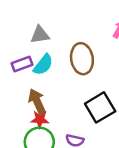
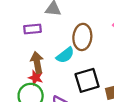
cyan semicircle: (43, 65) -> (65, 55), moved

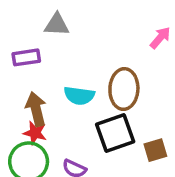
brown ellipse: (82, 37) -> (124, 89), moved
cyan semicircle: (65, 55) -> (79, 96), turned 48

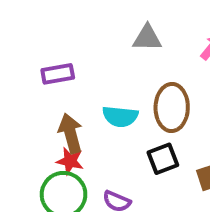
gray triangle: (57, 25) -> (147, 38), moved
black square: (115, 133) -> (163, 159), size x0.7

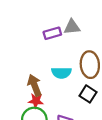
purple rectangle: (58, 74) -> (52, 33), moved
black square: (163, 159) -> (88, 94), turned -30

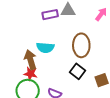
cyan semicircle: (61, 73) -> (45, 48), moved

